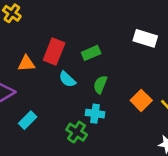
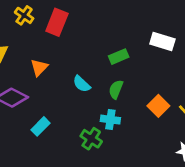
red rectangle: (54, 52) -> (57, 22), moved
green rectangle: (91, 53) -> (119, 57), moved
orange triangle: (26, 63) -> (39, 67), turned -42

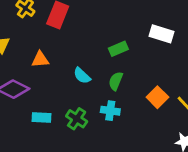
orange triangle: (39, 67) -> (40, 59), turned 42
cyan rectangle: (41, 126) -> (42, 117), turned 48
green cross: (91, 139) -> (77, 119), moved

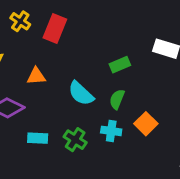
cyan semicircle: (82, 76) -> (81, 93), size x1.4
orange square: (157, 97) -> (146, 124), moved

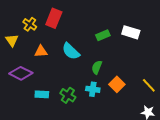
yellow cross: (20, 21) -> (30, 24), moved
green rectangle: (120, 65) -> (103, 35), moved
cyan semicircle: (81, 93) -> (71, 51), moved

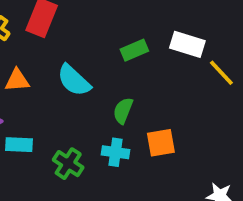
orange square: (117, 84) -> (161, 143), turned 35
yellow line: (149, 85) -> (221, 73), moved
cyan rectangle: (42, 94) -> (19, 145), moved

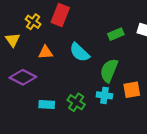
green semicircle: (123, 111) -> (109, 70), size x1.5
cyan rectangle: (19, 145) -> (47, 104), moved

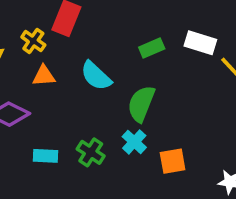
yellow cross: (33, 22) -> (33, 41), moved
orange square: (132, 90) -> (173, 161), moved
cyan cross: (104, 95) -> (134, 142), turned 35

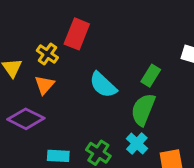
green rectangle: (152, 48) -> (151, 76), moved, turned -35
orange triangle: (44, 76) -> (44, 85), moved, turned -45

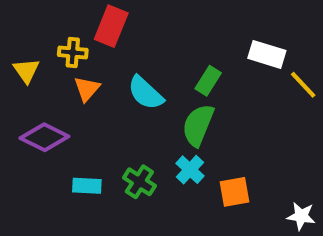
yellow cross: (47, 54) -> (73, 52), turned -30
orange triangle: (44, 85) -> (87, 89), moved

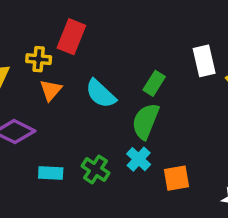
white rectangle: (267, 54) -> (204, 61), turned 60

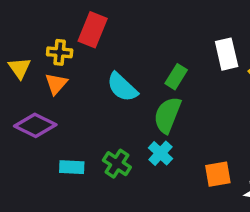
orange triangle: (51, 90) -> (56, 84), moved
orange square: (177, 178) -> (218, 174), moved

